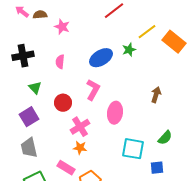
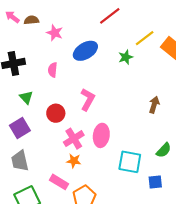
blue ellipse: (101, 58) -> (85, 51), moved
pink ellipse: (115, 113) -> (101, 135), moved

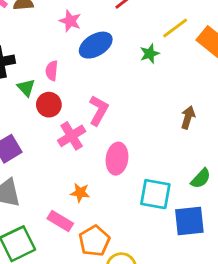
pink star: (55, 33) -> (70, 21), moved
green triangle: (26, 97) -> (26, 88), moved
red circle: (56, 113) -> (49, 105), moved
pink cross: (74, 139) -> (72, 136), moved
blue square: (155, 182) -> (189, 221), size x1.6

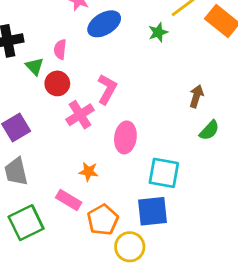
green semicircle: (201, 178) -> (209, 130), moved
blue square: (189, 221) -> (152, 211), moved

